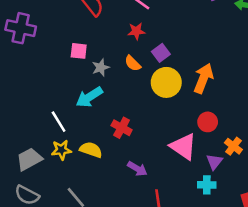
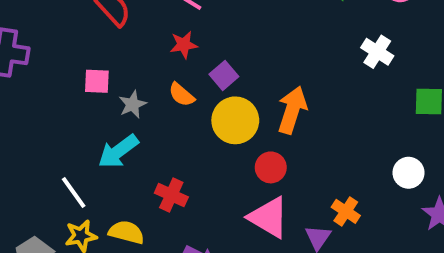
red circle: (208, 122) -> (271, 167), moved

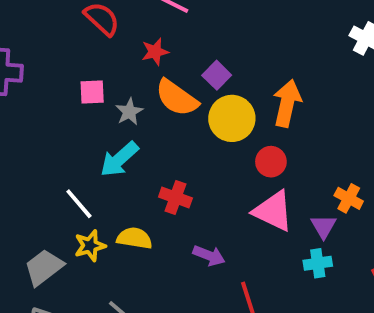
red star: (184, 45) -> (155, 52), moved
orange semicircle: (182, 95) -> (177, 98), size x1.6

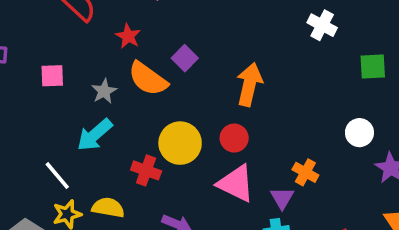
red star: (155, 52) -> (128, 36), turned -30
pink square: (92, 92) -> (52, 76), moved
yellow circle: (232, 118) -> (180, 143), moved

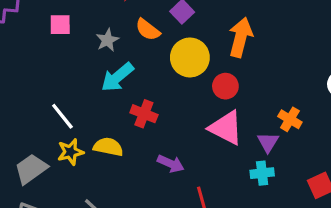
orange semicircle: (148, 79) -> (148, 30), size x0.7
cyan arrow: (95, 135) -> (117, 77), moved
yellow circle: (180, 143) -> (190, 57), moved

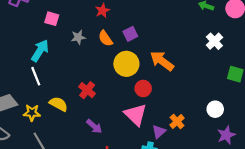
orange arrow: (241, 37) -> (162, 61), turned -85
cyan arrow: (117, 77) -> (40, 51), moved, turned 145
yellow star: (71, 152) -> (32, 113), moved

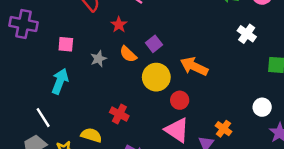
white line: (36, 76) -> (43, 118), moved

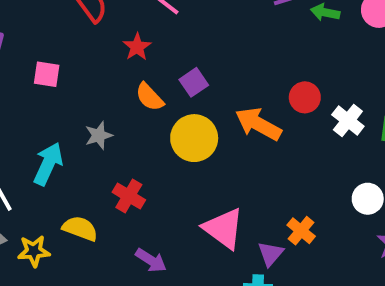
white cross: (247, 34) -> (348, 120), moved
gray star: (98, 59) -> (99, 135), moved
cyan arrow: (60, 81) -> (48, 164), moved
red circle: (180, 100) -> (305, 97), moved

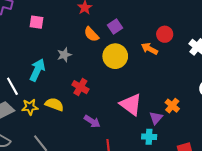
red circle: (305, 97) -> (165, 34), moved
orange arrow: (258, 124) -> (149, 49), size x0.7
yellow star: (34, 251) -> (30, 107), moved

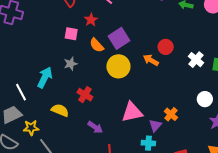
pink square: (37, 22) -> (71, 34), moved
purple square: (115, 26) -> (119, 38), size x1.5
pink triangle: (131, 104) -> (132, 112), turned -50
yellow star: (30, 107) -> (31, 128), moved

